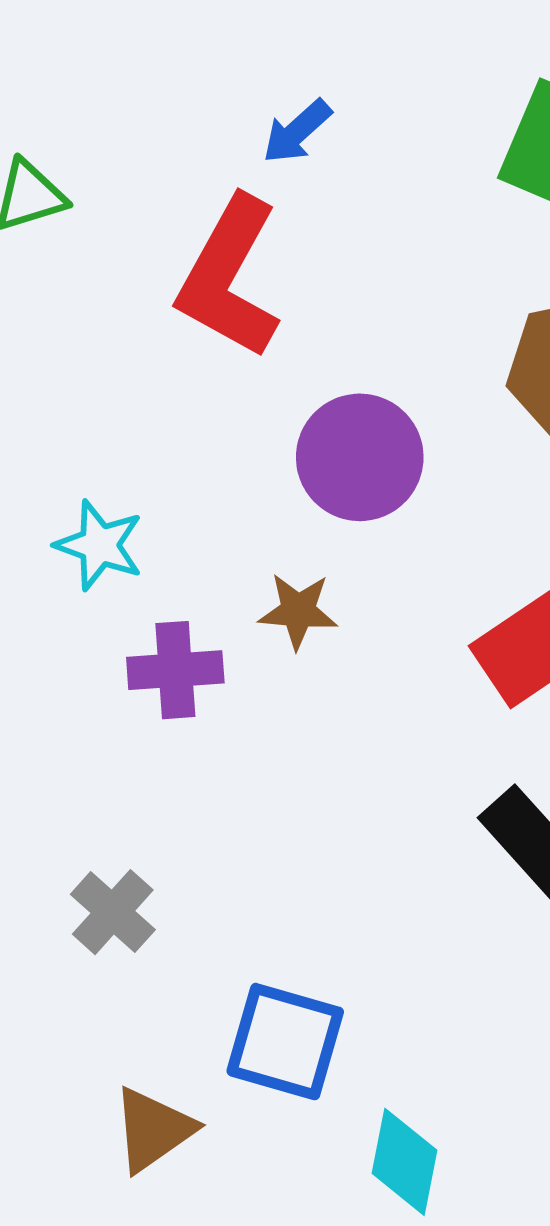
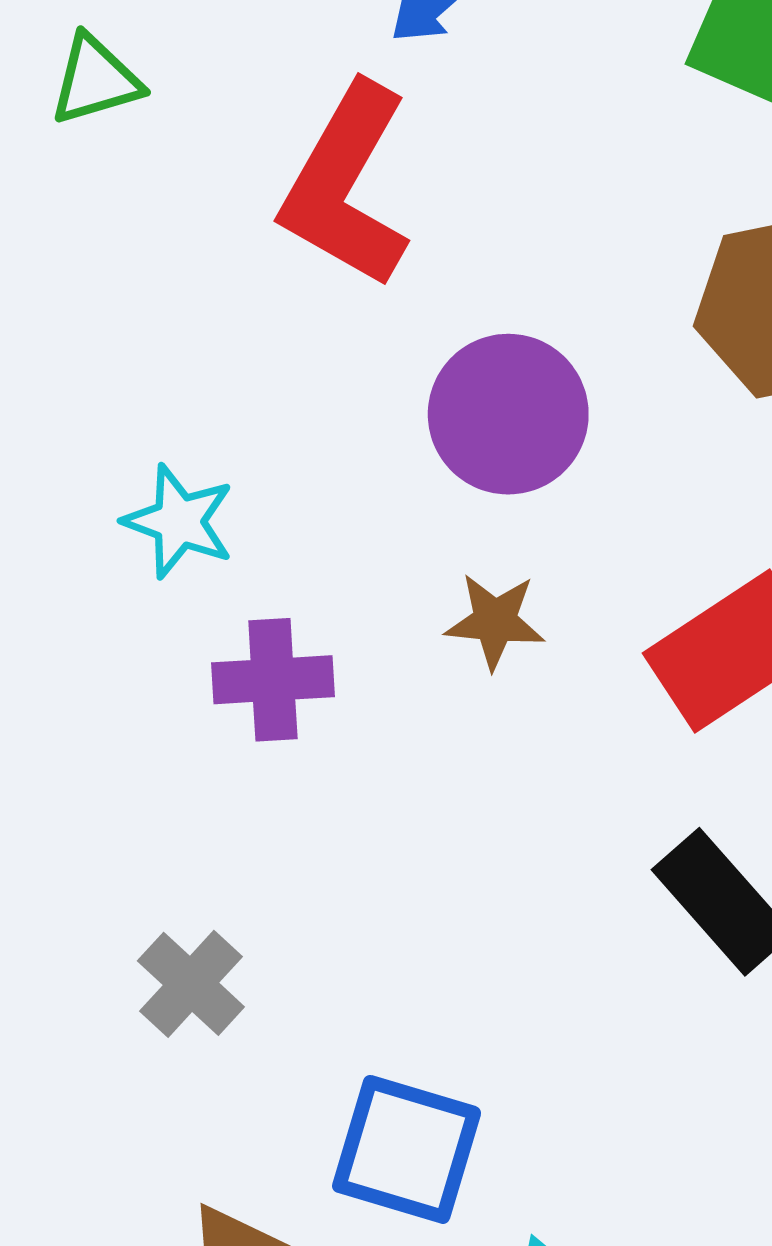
brown star: (298, 611) -> (495, 621), moved

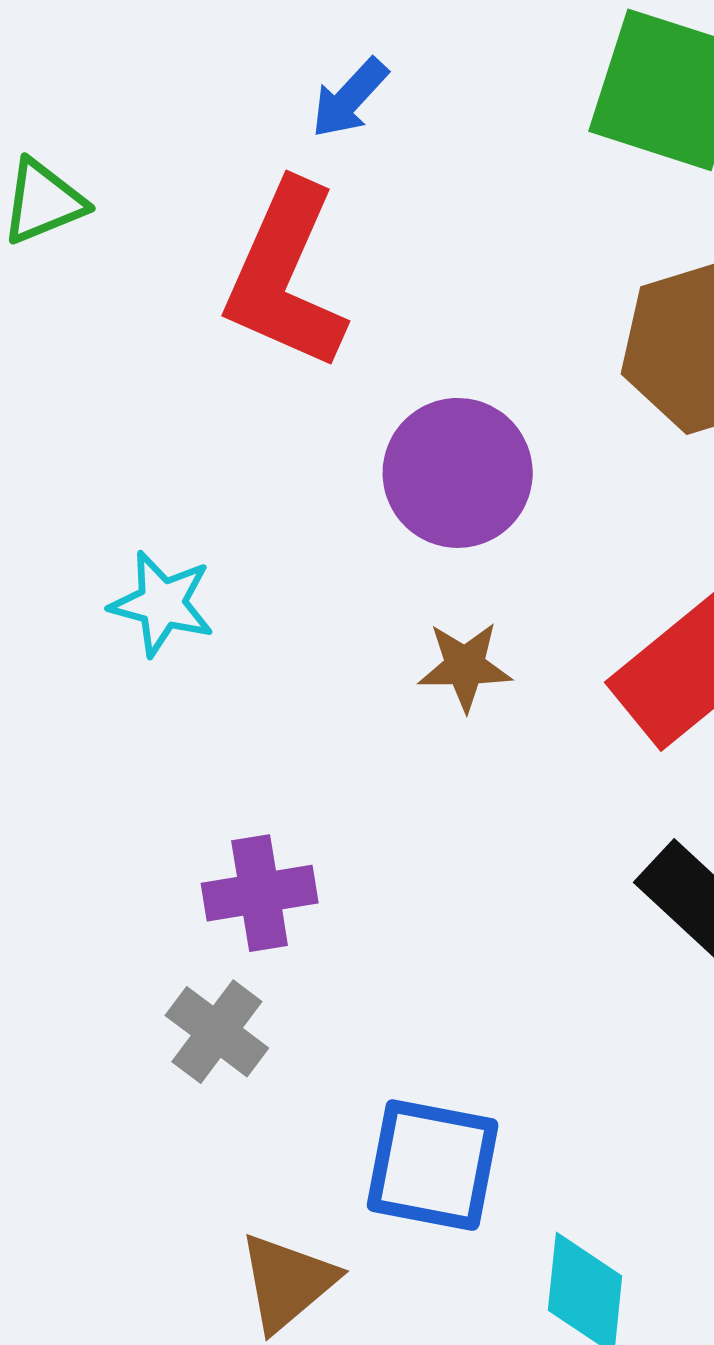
purple cross: (273, 680) -> (260, 893), moved

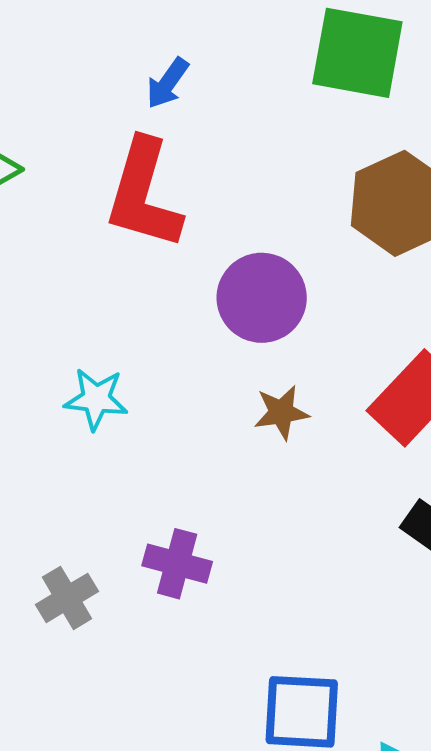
purple cross: (260, 893) -> (177, 564), turned 32
gray cross: (217, 1032) -> (67, 598), moved, turned 30

